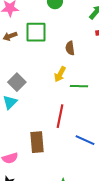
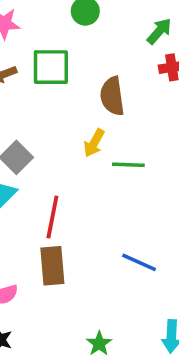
brown semicircle: (70, 48) -> (112, 96), size x1.5
red line: (60, 116) -> (52, 217), moved

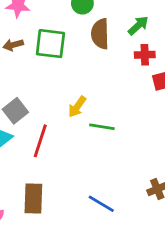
brown semicircle: (112, 96) -> (100, 34), moved
red line: (52, 217) -> (40, 141), moved

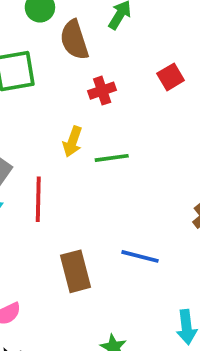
red cross: (145, 55) -> (102, 91), moved
brown rectangle: (33, 199) -> (76, 271), moved

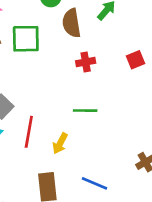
yellow arrow: (72, 142) -> (60, 143), moved

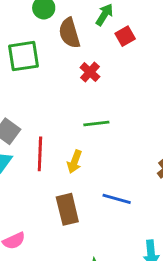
red square: (136, 60) -> (125, 36), moved
red cross: (86, 62) -> (90, 72), turned -30

